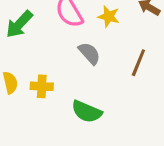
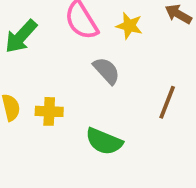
brown line: (138, 63) -> (167, 102), moved

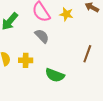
gray semicircle: (106, 71) -> (42, 36), moved

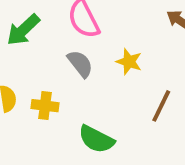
yellow star: (66, 14) -> (129, 62), moved

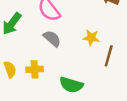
yellow star: (129, 62) -> (91, 38), moved

